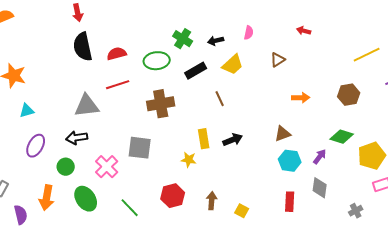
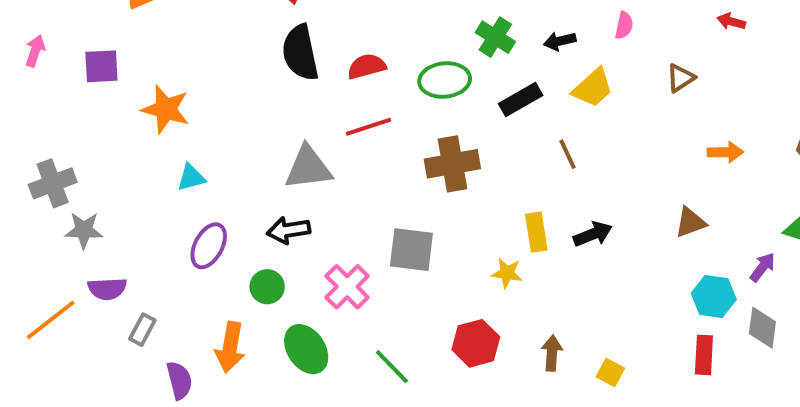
cyan hexagon: (290, 161) -> (714, 296), moved

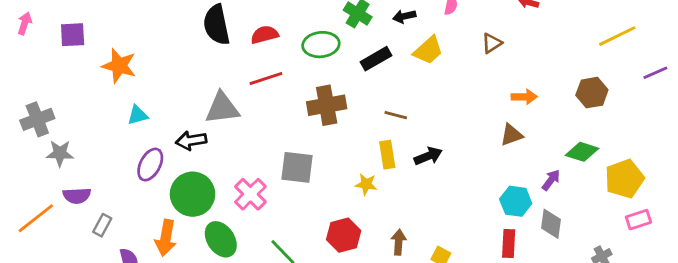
brown line: (567, 154) -> (396, 115), moved, turned -50
brown triangle: (690, 222) -> (511, 135), moved
black arrow: (289, 230) -> (191, 141), moved
green circle: (267, 287) -> (193, 194), size x1.8

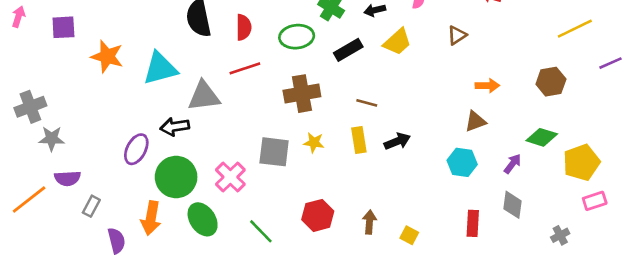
red semicircle: (265, 35) -> (244, 27), turned 105
cyan triangle: (138, 115) -> (160, 68), moved, size x1.8
yellow star: (366, 184) -> (314, 143), moved
cyan hexagon: (516, 201) -> (462, 162), moved

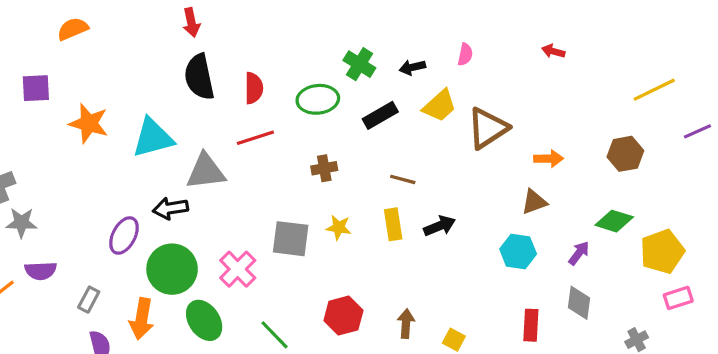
brown triangle: (457, 35) -> (488, 128), moved, size x1.8
brown cross: (302, 94) -> (324, 168), size x0.6
gray rectangle: (91, 206) -> (89, 300), moved

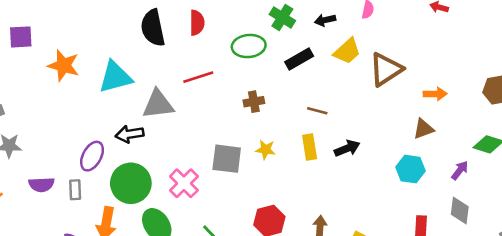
red semicircle: (254, 88) -> (197, 23), moved
purple semicircle: (41, 271) -> (41, 185), moved
gray rectangle: (89, 300) -> (75, 190), moved, turned -30

